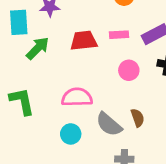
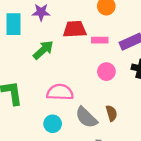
red trapezoid: (84, 41) -> (75, 29), moved
green arrow: (38, 48) -> (43, 50), moved

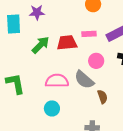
red trapezoid: (75, 29) -> (67, 43), moved
gray semicircle: (86, 117) -> (84, 80), moved

